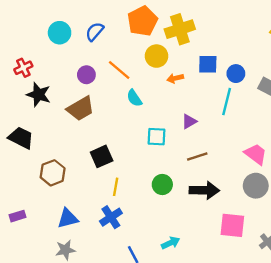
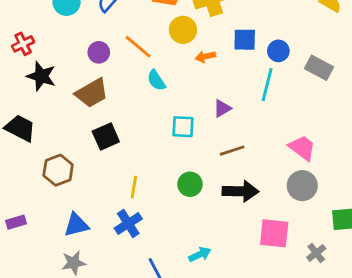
black square: (102, 156) -> (106, 137), moved

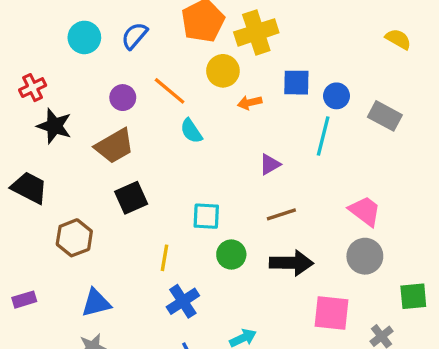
cyan square: (183, 127) -> (206, 216), moved
blue cross: (128, 224) -> (183, 301), moved

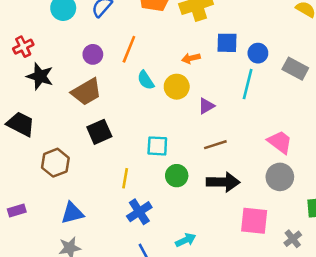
yellow circle: (223, 71) -> (177, 87), moved
orange line: (170, 91) -> (129, 49), turned 72

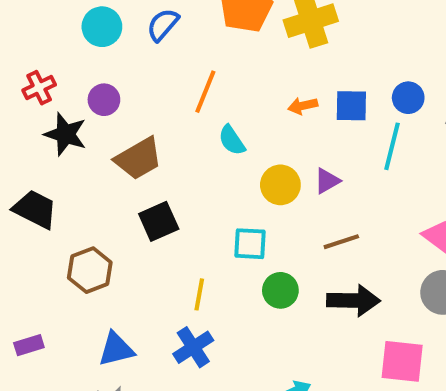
blue square: (227, 43) -> (351, 106), moved
purple circle: (93, 54) -> (104, 100), moved
yellow circle: (177, 87) -> (280, 185), moved
blue cross: (139, 212) -> (193, 347), moved

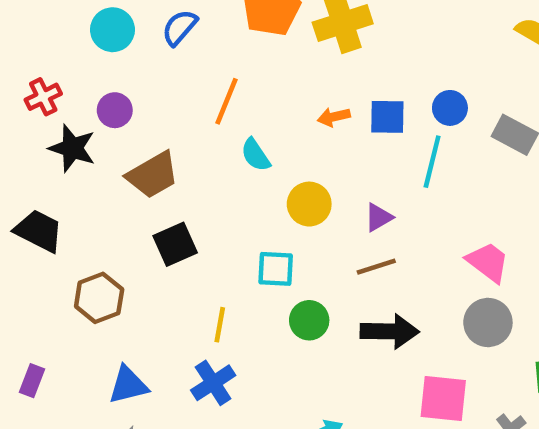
purple triangle: (327, 181) -> (378, 217), moved
purple rectangle: (29, 345) -> (32, 381), turned -52

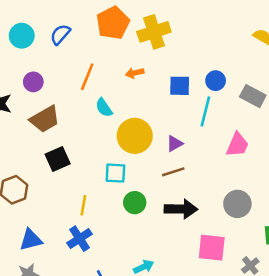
purple circle: (115, 110) -> (33, 82), moved
orange arrow: (334, 117) -> (135, 73), moved
yellow circle: (309, 204) -> (135, 136), size x1.4
pink trapezoid: (488, 262) -> (237, 145), moved, turned 76

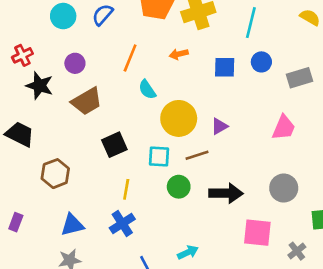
gray rectangle: (253, 96) -> (299, 78), turned -45
cyan line: (205, 111) -> (251, 23), moved
black square: (58, 159) -> (114, 145), moved
brown line: (173, 172) -> (197, 155), moved

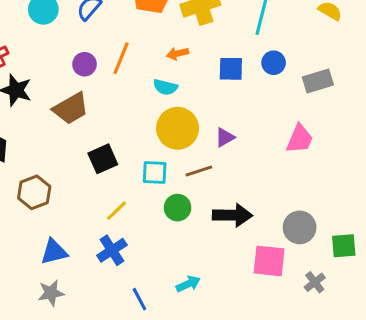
purple circle: (75, 63) -> (85, 64), moved
cyan semicircle: (147, 90) -> (165, 87), moved, turned -42
gray circle: (284, 188) -> (300, 227), moved
yellow line: (126, 189) -> (117, 211), turned 36

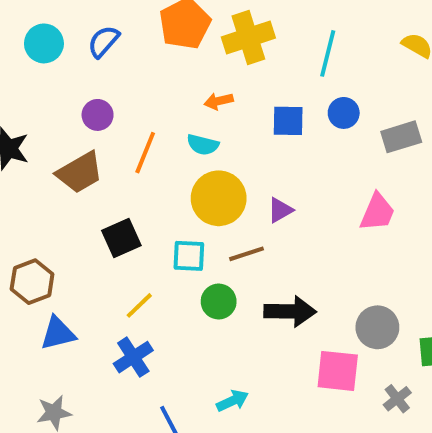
orange line: (121, 58) -> (145, 153), moved
blue triangle: (54, 252) -> (58, 333), moved

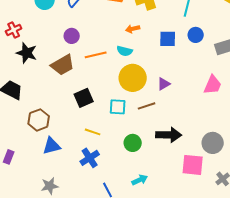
orange line: (145, 153) -> (96, 55), turned 55
green circle: (219, 301) -> (133, 143), moved
yellow line: (139, 305) -> (93, 132), turned 63

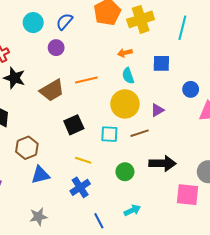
blue circle: (196, 35) -> (191, 89), moved
purple circle: (72, 36) -> (56, 48), moved
cyan semicircle: (125, 51) -> (128, 76), moved, turned 56

